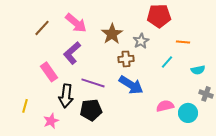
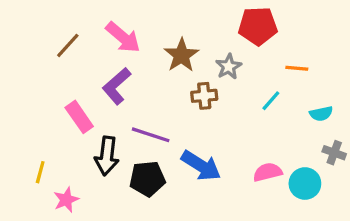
blue arrow: (131, 85) -> (201, 166), moved
pink star: (51, 121) -> (66, 200), moved

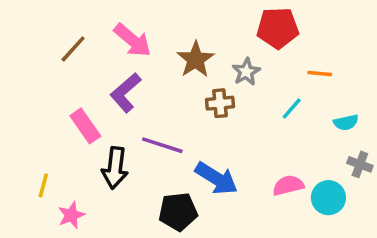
black pentagon: (147, 179) -> (178, 212), moved

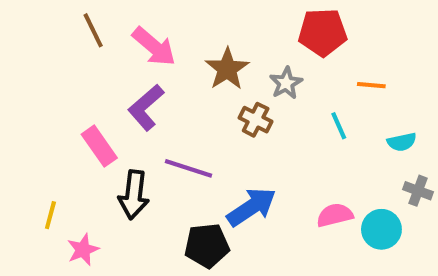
brown line: (73, 49) -> (93, 30), moved, turned -68
brown cross: (220, 103) -> (256, 120), turned 32
cyan line: (292, 108) -> (339, 126), turned -65
blue arrow: (216, 178) -> (251, 207), turned -66

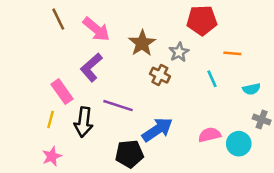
yellow line: (50, 215) -> (51, 120), moved

